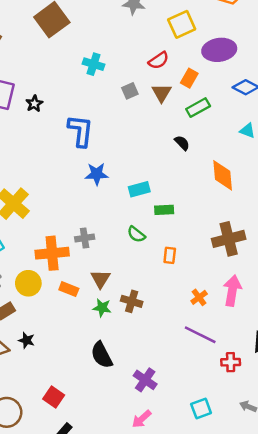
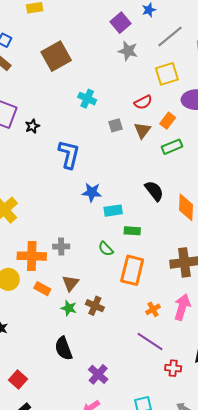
black semicircle: (182, 143) -> (154, 191), moved, size x1.5
blue star: (97, 174) -> (92, 192), moved
orange rectangle: (170, 255) -> (132, 270), size x2.0

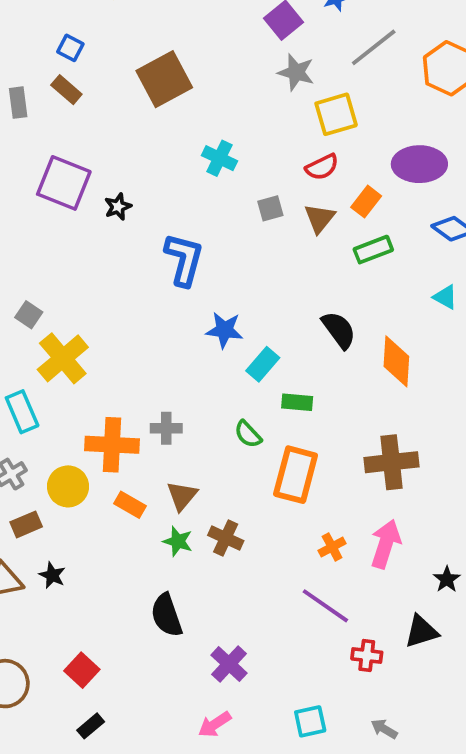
yellow square: (167, 74) -> (336, 114), moved
cyan rectangle: (113, 211) -> (263, 364), turned -42

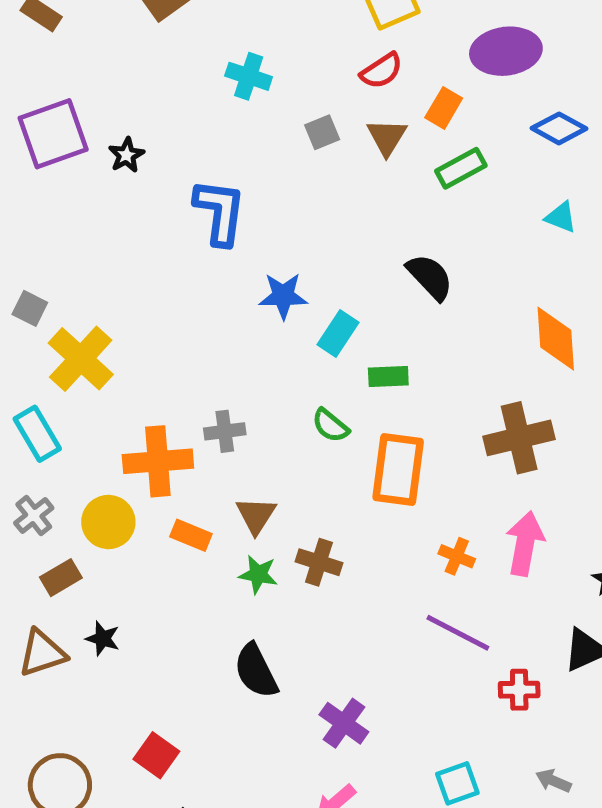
purple square: (64, 183) -> (53, 134), turned -34
orange diamond: (396, 361) -> (556, 339), moved
orange cross: (332, 547) -> (457, 556), turned -32

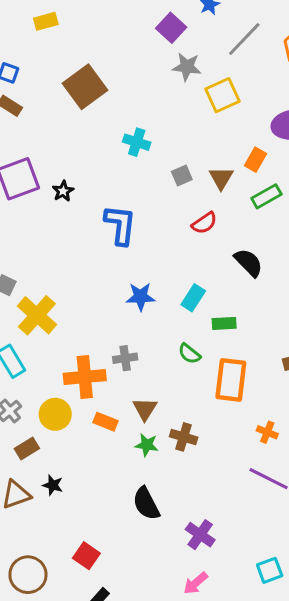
red semicircle: (382, 71) -> (204, 223), moved
blue star: (283, 296) -> (140, 297), moved

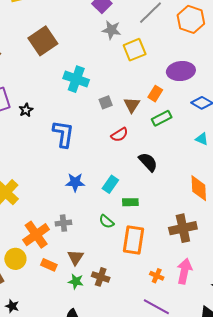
cyan cross: (137, 142) -> (76, 79), size x1.4
orange cross: (85, 377) -> (36, 235), turned -32

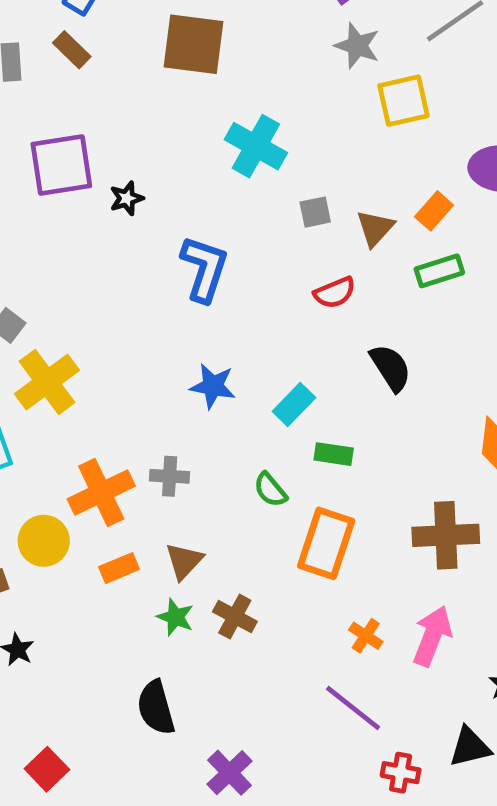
brown square: (43, 41) -> (194, 44), turned 32
orange rectangle: (49, 265) -> (119, 568), turned -56

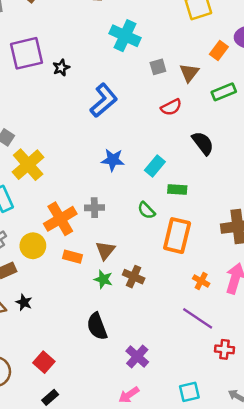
orange rectangle: (434, 211) -> (219, 51), moved
blue L-shape: (204, 269) -> (104, 100), turned 36
orange rectangle: (119, 568) -> (72, 257), turned 42

